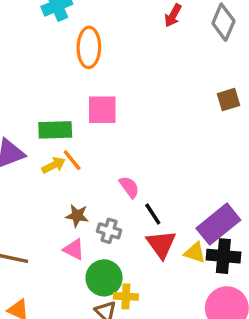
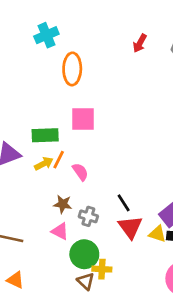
orange line: (72, 160) -> (59, 160), turned 66
pink semicircle: (129, 187) -> (80, 172), moved

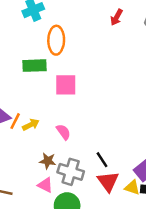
green rectangle: (45, 135) -> (34, 66), moved
orange line: (59, 160) -> (15, 121), moved
gray cross: (88, 216) -> (71, 172), size x1.5

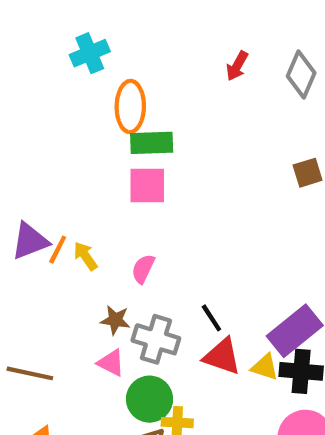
green rectangle: (34, 66) -> (152, 143), moved
yellow arrow: (31, 125) -> (85, 256), turned -98
pink semicircle: (63, 132) -> (143, 269), turned -119
red triangle: (108, 181) -> (222, 356), turned -35

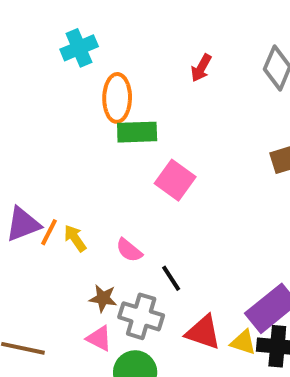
red arrow: (237, 66) -> (201, 68), moved
pink square: (147, 186) -> (175, 180), moved, turned 36
pink semicircle: (143, 269) -> (129, 250), turned -76
black line: (211, 318) -> (171, 278), moved

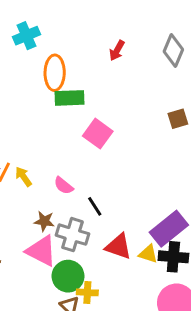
pink triangle: (99, 338) -> (41, 251), size x1.6

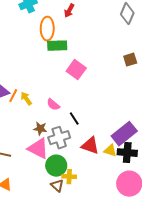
red arrow: (117, 50) -> (69, 11), moved
gray cross: (72, 235) -> (59, 138), turned -35

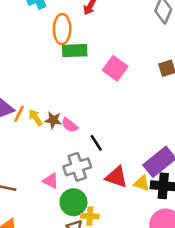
pink square: (76, 70) -> (115, 68), moved
brown star: (40, 129) -> (53, 120), moved
pink triangle: (38, 149) -> (51, 181), size x0.6

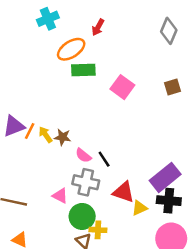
orange ellipse: (62, 29) -> (71, 49), turned 56
pink semicircle: (70, 125) -> (83, 155), moved
gray cross: (77, 167) -> (86, 182), turned 30
yellow triangle: (142, 183) -> (139, 208), moved, turned -42

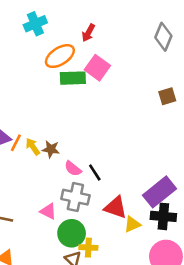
pink square: (122, 87) -> (97, 68), moved

